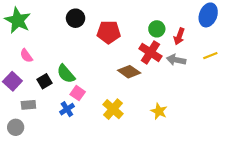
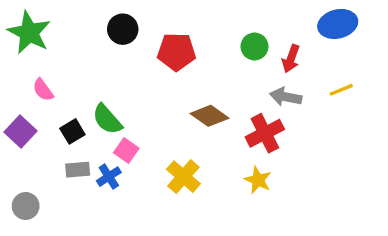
blue ellipse: (208, 15) -> (338, 24), turned 55
red cross: (150, 52) -> (265, 133), moved, turned 30
gray rectangle: (28, 105) -> (78, 170), moved

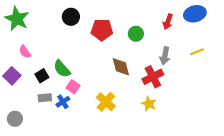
green circle: (254, 46) -> (136, 34), moved
red arrow: (291, 59) -> (168, 22), moved
gray arrow: (286, 97) -> (165, 56), turned -90
brown diamond: (209, 116) -> (121, 67), turned 40

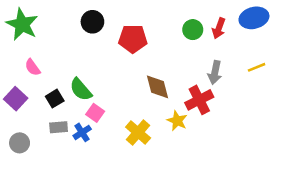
green circle: (136, 34) -> (193, 30), moved
yellow star: (149, 104) -> (177, 121), moved
gray circle: (15, 119) -> (20, 143), moved

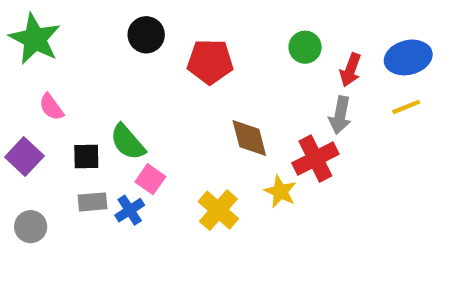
blue ellipse: (254, 18) -> (408, 57), moved
red arrow: (219, 28) -> (350, 70), moved
black square: (55, 99) -> (86, 157), turned 30

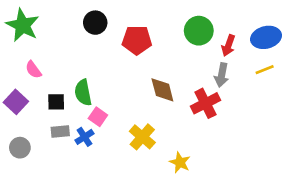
green circle: (305, 47) -> (199, 31), size x1.4
green semicircle: (128, 142) -> (83, 93), turned 30
yellow star: (280, 192) -> (180, 162), moved

